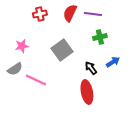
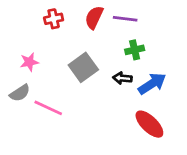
blue arrow: (113, 62) -> (152, 84), size x1.5
black arrow: (91, 68) -> (122, 78), moved, turned -48
red ellipse: (87, 92) -> (149, 124), moved, turned -35

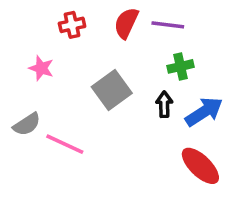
pink star: (29, 62) -> (41, 68), moved, turned 30
black arrow: (122, 78) -> (164, 104), turned 84

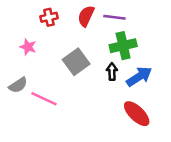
green cross: (181, 66) -> (123, 46), size x1.5

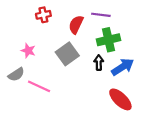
red semicircle: (86, 16) -> (76, 25), moved
pink star: (28, 47) -> (28, 51), moved

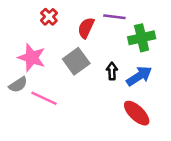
red cross: (43, 15) -> (49, 17), turned -32
green cross: (109, 40) -> (142, 38), moved
pink star: (28, 51) -> (32, 58), size x1.6

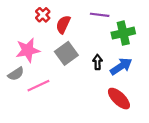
red semicircle: (86, 28) -> (63, 24), moved
pink star: (32, 58) -> (28, 50), turned -30
pink line: (44, 98) -> (38, 86), turned -50

